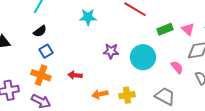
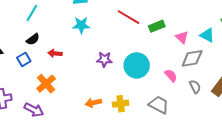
green rectangle: (165, 29) -> (157, 26), moved
blue square: (46, 51) -> (24, 59), moved
orange cross: (41, 75) -> (46, 84), moved, turned 30
red arrow: (75, 75) -> (55, 53), moved

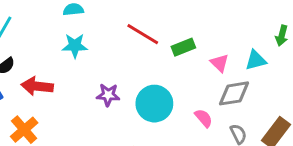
cyan triangle: (207, 35) -> (256, 60), turned -42
red arrow: (55, 53) -> (37, 86), size x1.5

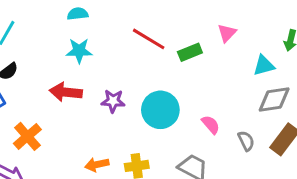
pink triangle: (220, 63) -> (227, 33), moved, turned 30
red arrow: (37, 86) -> (66, 92), moved
gray diamond: (234, 93) -> (274, 99), moved

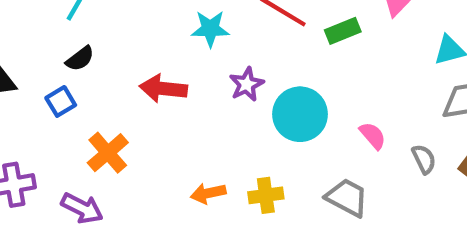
cyan star: (79, 51) -> (210, 29), moved
purple star: (113, 101) -> (247, 84), moved, turned -30

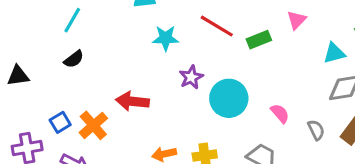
red arrow: (163, 89) -> (132, 101), moved
blue square: (61, 101) -> (60, 122), moved

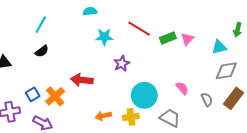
pink triangle: (297, 20) -> (187, 39), moved
cyan circle: (229, 98) -> (144, 95), moved

